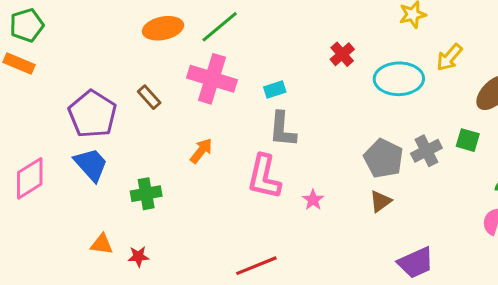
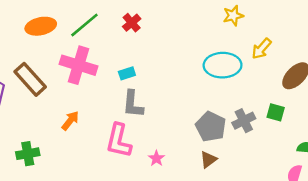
red cross: (342, 54) -> (132, 23), moved
brown rectangle: (149, 97) -> (30, 79), size x1.8

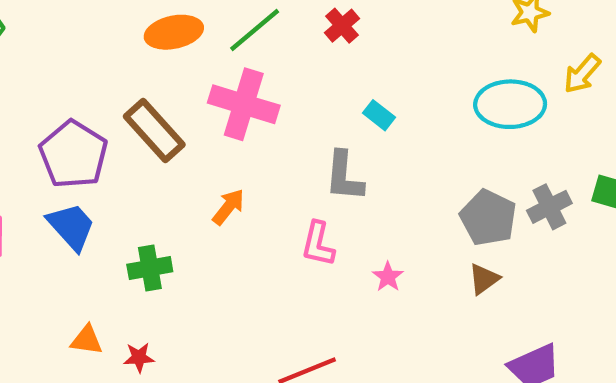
cyan rectangle: (127, 73) -> (379, 115), moved, turned 56
pink L-shape: (119, 141) -> (318, 244), size x0.7

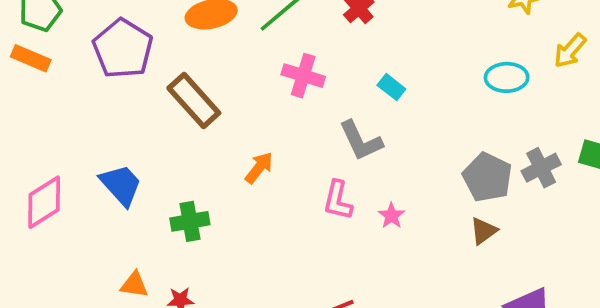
pink cross: (244, 104) -> (303, 76), moved, size x0.7
cyan ellipse: (510, 104) -> (507, 77), size x0.7
purple pentagon: (73, 154) -> (123, 49), moved
gray L-shape: (344, 176) -> (361, 141), turned -30
pink star: (388, 277) -> (391, 216), moved

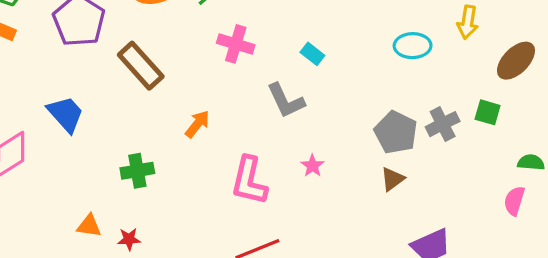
yellow arrow: (570, 51) -> (468, 22), turned -32
blue trapezoid: (121, 185) -> (66, 114), moved
pink L-shape: (338, 200) -> (249, 181), moved, size x1.4

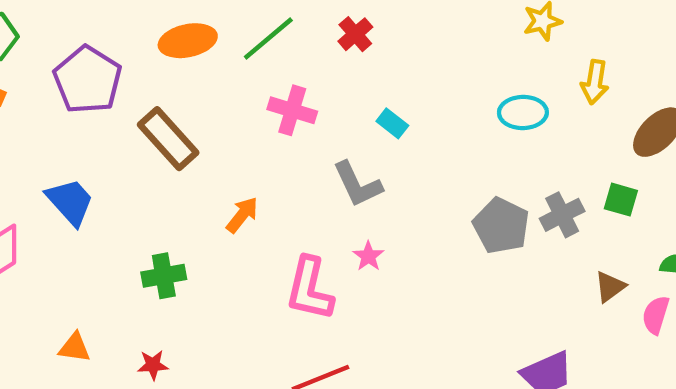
pink star: (312, 166) -> (368, 256), moved
brown triangle: (393, 179) -> (610, 287), moved
orange triangle: (89, 226) -> (75, 348), moved

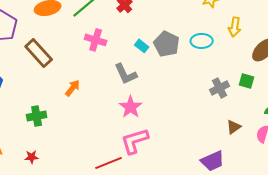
gray pentagon: (501, 226) -> (167, 44), moved
pink star: (368, 256) -> (131, 107), size x1.6
brown triangle: (610, 287) -> (234, 127), moved
pink L-shape: (310, 289) -> (135, 141), moved, turned 60

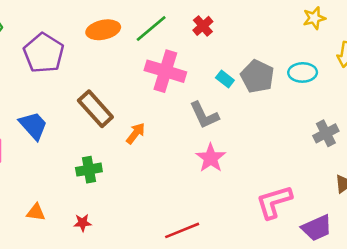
pink cross: (96, 40) -> (165, 71), size x1.4
brown rectangle: (39, 53) -> (95, 109), moved
pink L-shape: (135, 141) -> (274, 202), moved

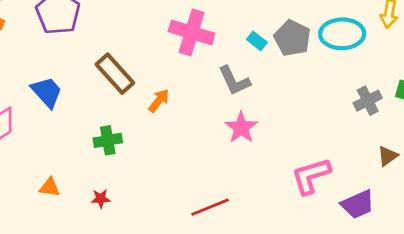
cyan ellipse: (303, 72) -> (342, 34), size x1.4

